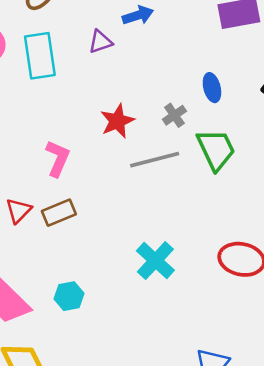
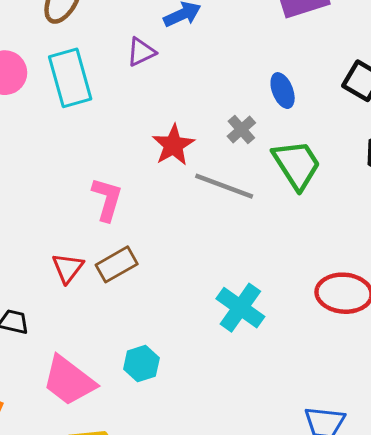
gray line: (155, 160) -> (224, 186), turned 42

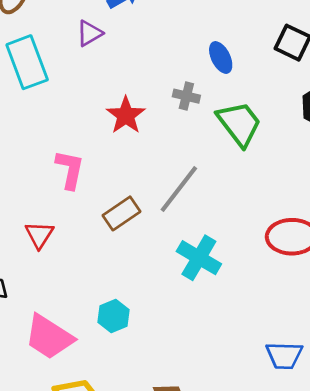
gray cross: (241, 130) -> (186, 96), turned -30
gray line: (224, 186) -> (179, 189), moved, turned -68
brown rectangle: (117, 264) -> (121, 213), moved

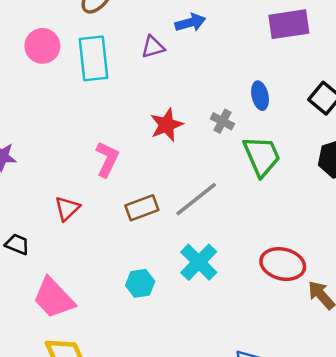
cyan hexagon: (113, 316) -> (140, 283), moved

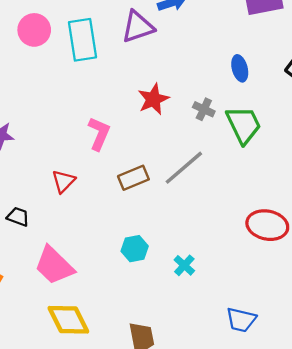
purple triangle: (153, 47) -> (138, 27), size x1.5
gray cross: (222, 121) -> (204, 109), moved
cyan cross: (199, 262) -> (184, 265), moved, size x0.6

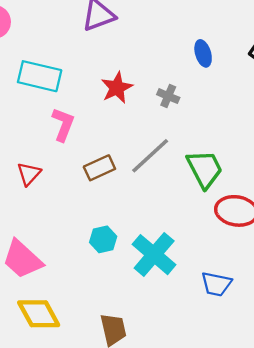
cyan rectangle: (82, 40) -> (40, 76), moved, turned -66
green trapezoid: (244, 125) -> (205, 169), moved
cyan cross: (184, 265) -> (154, 255), size x2.0
blue trapezoid: (241, 320) -> (216, 284), moved

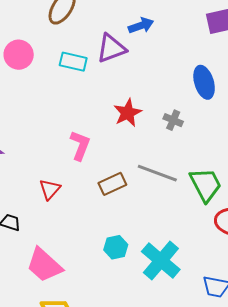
blue ellipse: (203, 53) -> (204, 82), size x1.4
cyan rectangle: (40, 76) -> (73, 62), moved, size x0.7
gray line: (150, 156) -> (157, 173), turned 63

